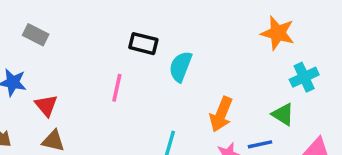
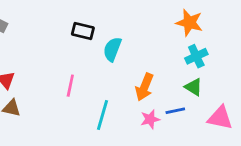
cyan cross: (304, 77) -> (196, 56), moved
pink line: (117, 88) -> (70, 86), moved

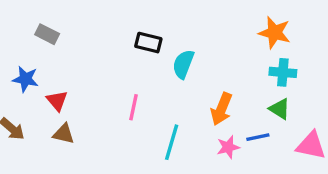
cyan cross: (196, 56) -> (283, 72), turned 30

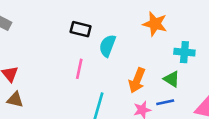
orange star: (275, 33) -> (155, 24), moved
pink line: (133, 107) -> (79, 69), moved
green triangle: (280, 109) -> (172, 79), moved

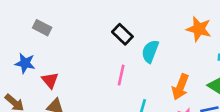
black rectangle: (81, 29) -> (122, 34), turned 30

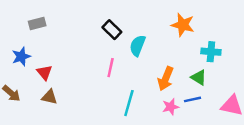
gray rectangle: (42, 28) -> (37, 24), turned -42
blue star: (25, 63) -> (21, 57), turned -30

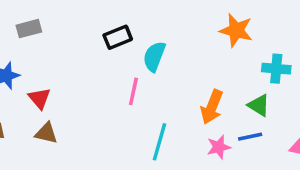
black rectangle: (112, 30) -> (118, 37), moved, turned -66
cyan semicircle: (138, 46) -> (154, 56), moved

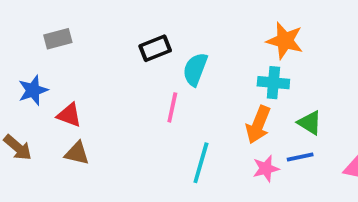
cyan cross: (276, 69) -> (273, 83), moved
red triangle: (39, 98) -> (69, 115), turned -30

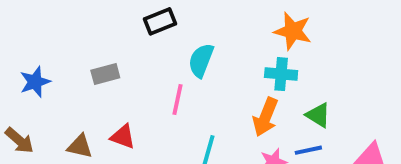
gray rectangle: (58, 39) -> (105, 74), moved
black rectangle: (155, 48) -> (160, 21), moved
red triangle: (69, 115) -> (123, 137), moved

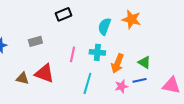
cyan semicircle: (201, 60) -> (104, 26), moved
cyan cross: (281, 74) -> (97, 52), moved
red triangle: (123, 137) -> (44, 73), size x1.5

